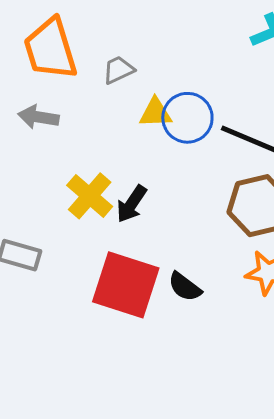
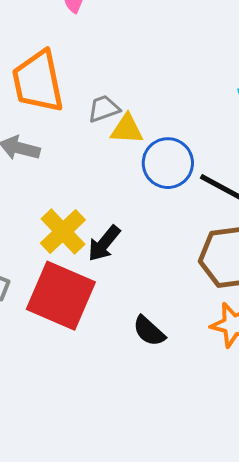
yellow triangle: (155, 113) -> (127, 129), moved
red square: (126, 285) -> (61, 296), moved

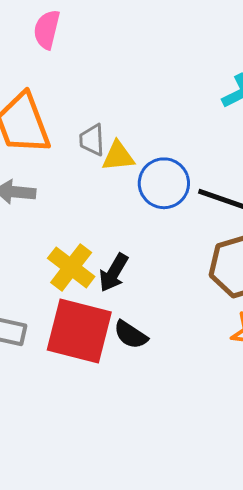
gray trapezoid: (104, 109) -> (92, 140), turned -64
black semicircle: (149, 331) -> (131, 335), moved

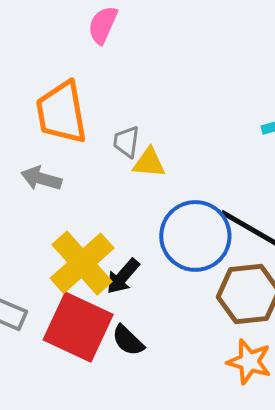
blue circle: (164, 183) -> (195, 236), moved, size x1.4
yellow cross: (71, 267) -> (82, 263), size x1.4

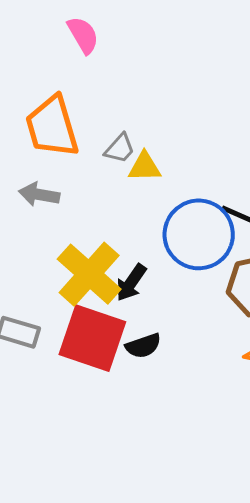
pink semicircle: (103, 25) -> (83, 35), turned 132
gray trapezoid: (126, 142) -> (120, 148), turned -140
black semicircle: (128, 340) -> (143, 346), turned -57

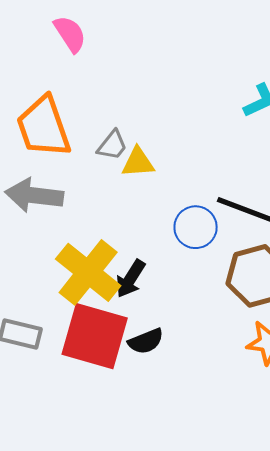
gray arrow: (39, 194) -> (34, 195), size x1.4
blue circle: (199, 234) -> (196, 227), size x0.6

